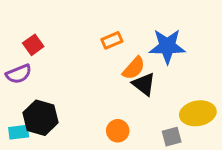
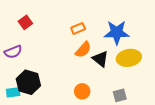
red square: (33, 45) -> (25, 22), moved
orange semicircle: (134, 68) -> (83, 50), moved
yellow ellipse: (198, 113) -> (129, 58), moved

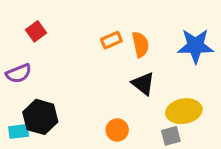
blue star: (117, 32) -> (195, 46), moved
orange semicircle: (83, 50) -> (140, 44), moved, turned -54
yellow ellipse: (129, 58) -> (184, 111), moved

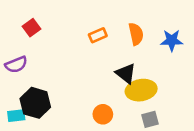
orange semicircle: (140, 44) -> (136, 34), moved
blue star: (195, 46) -> (172, 40), size x0.7
yellow ellipse: (184, 111) -> (141, 90), moved

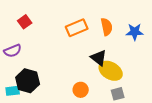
orange rectangle: (98, 35) -> (77, 28), size x1.5
yellow ellipse: (141, 90) -> (111, 71), turned 40

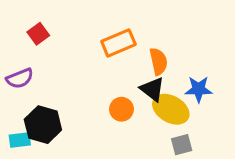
orange semicircle: (107, 27) -> (158, 61), moved
blue star: (135, 32) -> (199, 89), moved
orange circle: (81, 90) -> (122, 109), moved

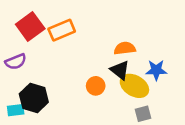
red square: (38, 34) -> (30, 26), size x1.6
orange rectangle: (118, 43) -> (62, 30), moved
orange semicircle: (158, 61) -> (125, 48), turned -85

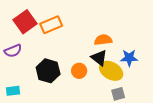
black hexagon: (34, 98) -> (48, 71), moved

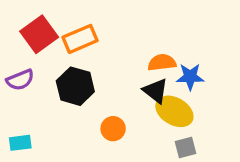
blue star: (129, 58) -> (190, 77), moved
black hexagon: (48, 71) -> (75, 86), moved
orange circle: (79, 71) -> (113, 129), moved

